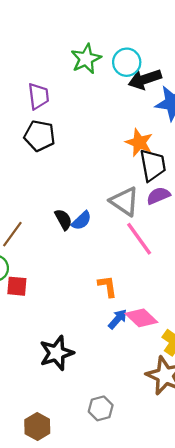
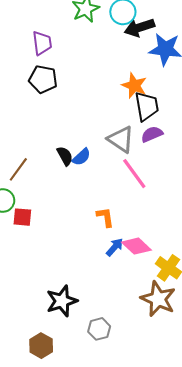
black star: (57, 353) -> (62, 301), moved

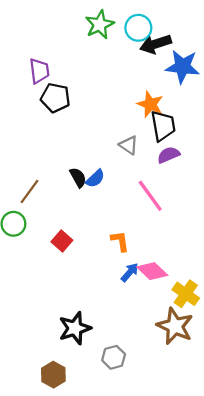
purple trapezoid: (42, 43) -> (39, 71), moved
gray triangle: (121, 139) -> (129, 145), moved, size x0.7
red square: (22, 217) -> (62, 241), moved, turned 36

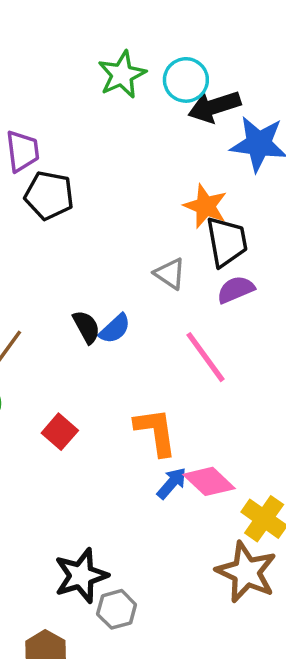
orange L-shape: (120, 241) -> (156, 432), size x1.4
gray hexagon: (114, 357) -> (117, 609), moved

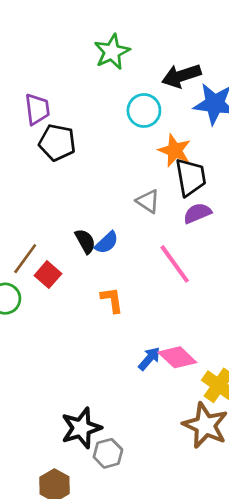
cyan circle: (186, 80) -> (144, 111), moved
red square: (60, 432) -> (48, 275), moved
orange L-shape: (156, 432) -> (112, 300), moved, size x0.7

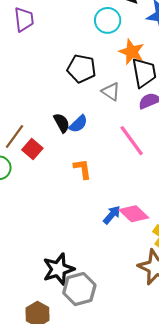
black pentagon: (57, 143) -> (81, 69), moved
gray hexagon: (108, 453) -> (79, 289), size x1.4

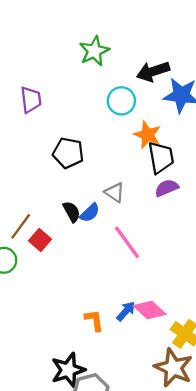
black pentagon: (81, 69) -> (68, 153), moved
gray triangle: (111, 92) -> (115, 192), moved
pink line: (132, 141) -> (127, 242), moved
orange L-shape: (82, 169) -> (94, 320), moved

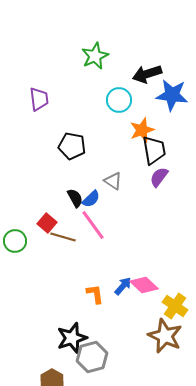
orange star: (147, 135) -> (142, 130), turned 30
purple semicircle: (167, 188) -> (159, 177), turned -30
brown line: (21, 226) -> (63, 237), moved, turned 70
pink line: (127, 242) -> (93, 225), moved

